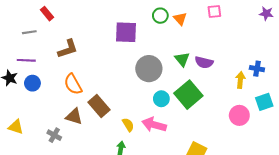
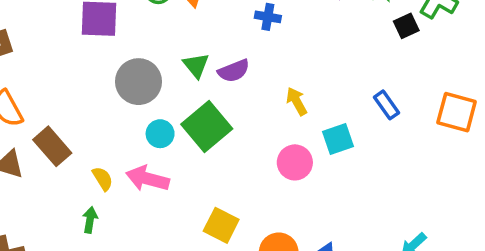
purple semicircle: (204, 62) -> (234, 71), turned -36
blue cross: (257, 69) -> (268, 17), moved
yellow arrow: (240, 80) -> (297, 101), turned -35

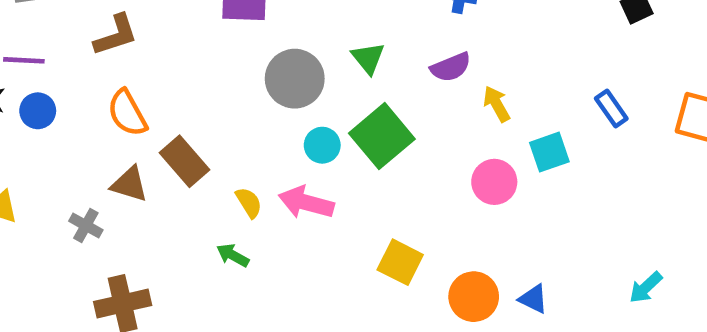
purple semicircle: (234, 71) -> (451, 67), moved
green arrow: (90, 220) -> (233, 255), turned -70

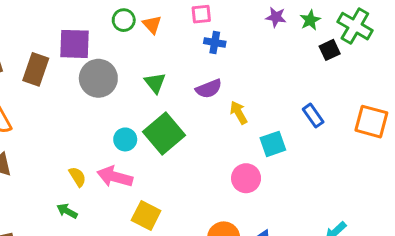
gray circle: (295, 79) -> (98, 78), moved
brown rectangle: (185, 161) -> (36, 69), moved, turned 60
pink circle: (494, 182) -> (246, 178), moved
yellow square: (400, 262) -> (146, 216), moved

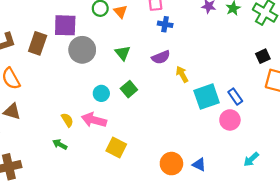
black square: (330, 50) -> (263, 56), moved
blue rectangle: (313, 116) -> (235, 97), moved
green square: (164, 133) -> (129, 89), size x0.6
cyan square: (273, 144) -> (207, 97), size x1.4
pink circle: (246, 178) -> (230, 120), moved

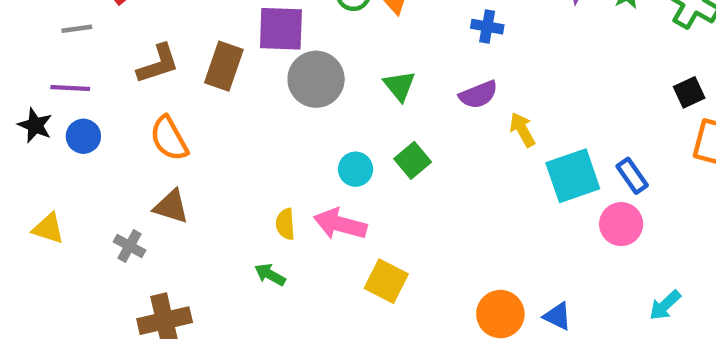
yellow semicircle: (67, 120) -> (285, 224), turned -152

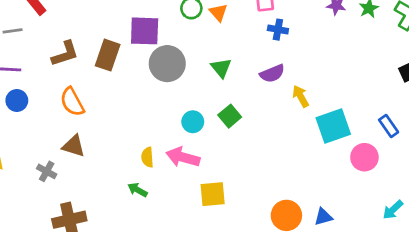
blue rectangle: (632, 176) -> (389, 126), moved
yellow square: (386, 281) -> (213, 194), turned -32
blue triangle: (557, 316) -> (323, 217), turned -42

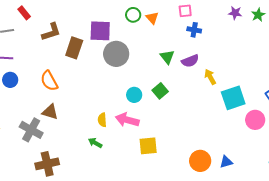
brown L-shape: (65, 54) -> (51, 32), moved
green triangle: (221, 68) -> (167, 57), moved
gray cross: (47, 171) -> (31, 130), size x1.6

